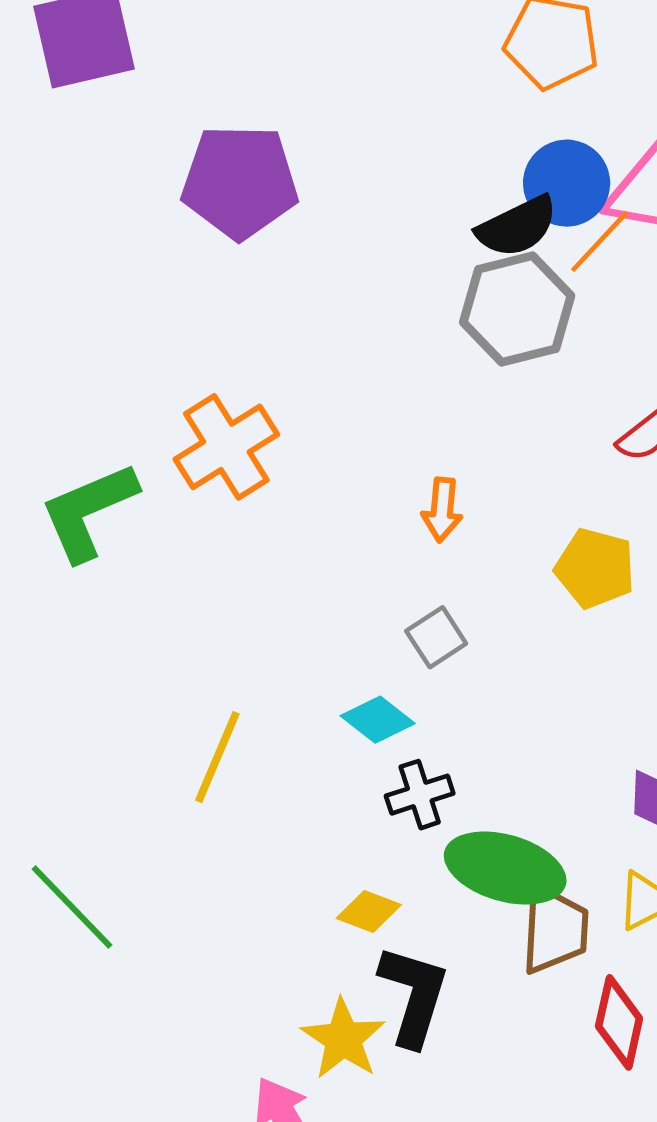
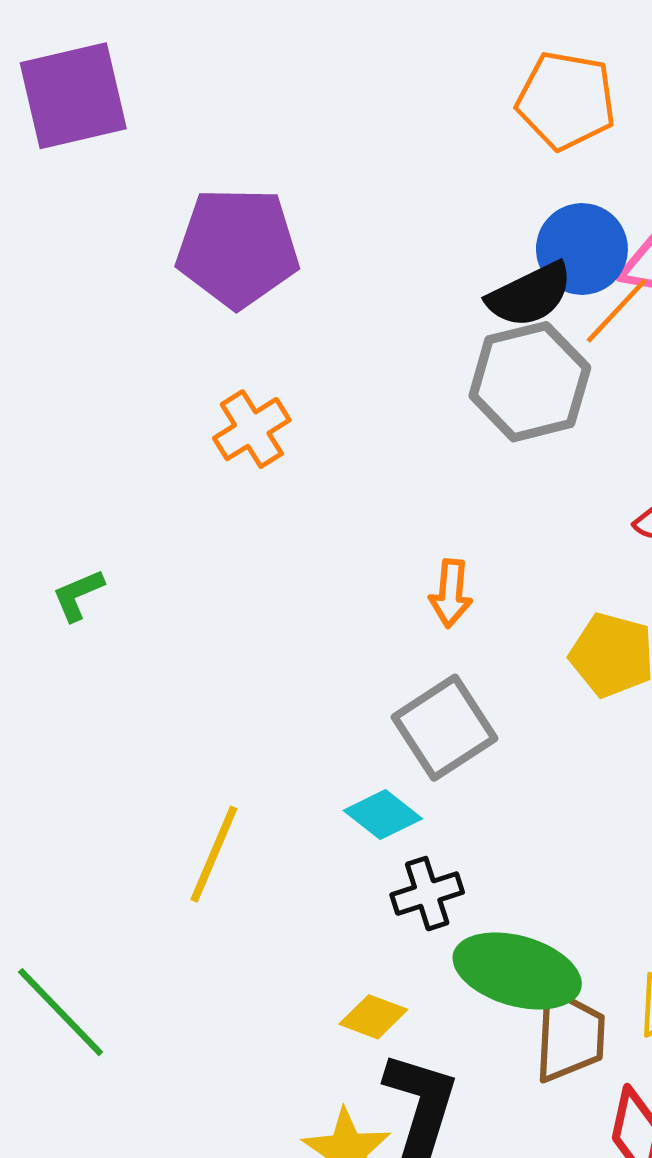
orange cross: (226, 447) -> (252, 429), moved, size x0.7
green L-shape: (88, 511) -> (78, 595), size x0.5
gray square: (436, 637) -> (445, 728), size x1.6

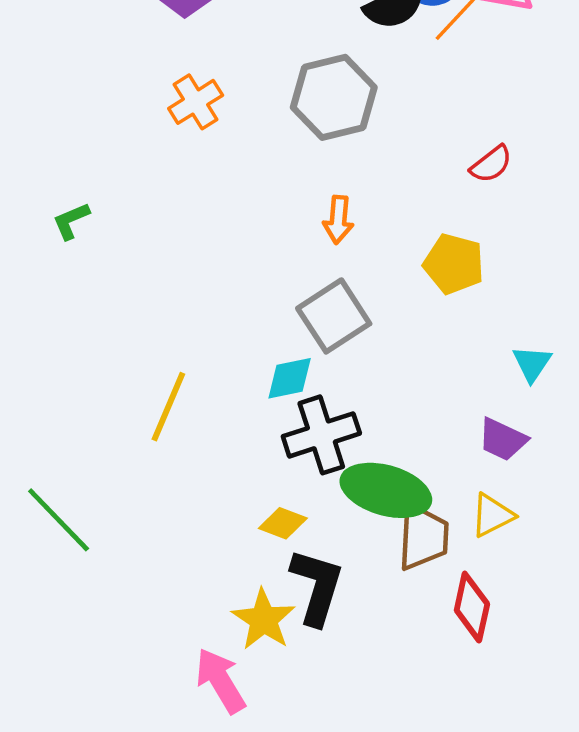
gray hexagon: (530, 382) -> (334, 97), moved
cyan diamond: (383, 815) -> (290, 378), turned -50
black cross: (427, 894) -> (321, 435), size x1.5

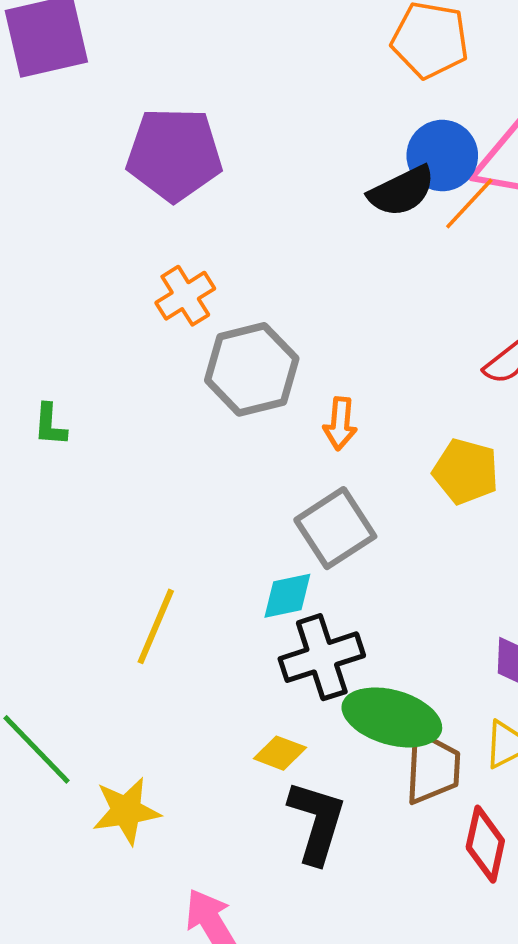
gray hexagon: (334, 97) -> (252, 369), moved
green L-shape: (71, 221) -> (50, 425), turned -63
yellow star: (264, 620) -> (126, 811), moved, turned 30

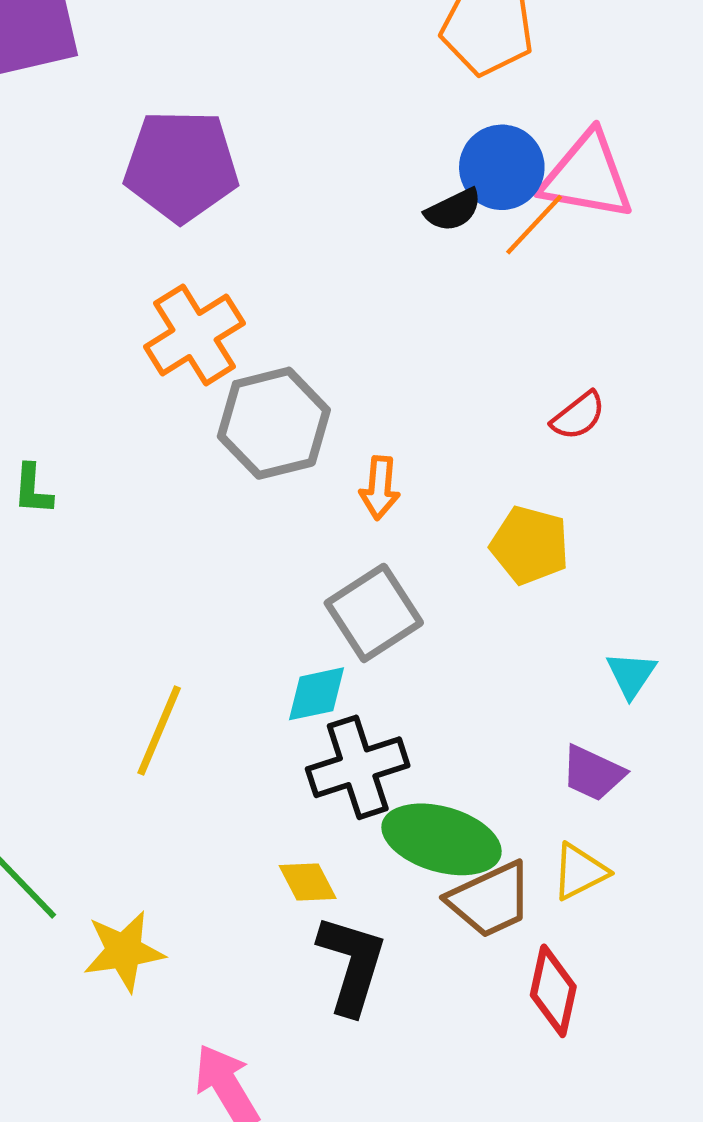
black semicircle: (402, 191) -> (453, 210), size x0.7
orange cross: (185, 296) -> (194, 335), size x1.4
yellow diamond: (280, 753) -> (308, 882), turned 42
brown trapezoid: (432, 768) -> (490, 900), turned 62

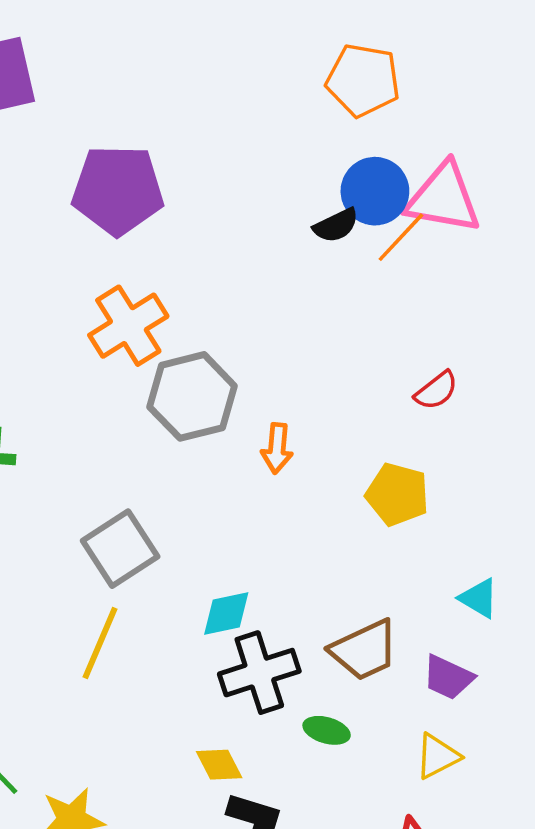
gray square: (374, 613) -> (120, 549), moved
cyan triangle: (631, 675) -> (479, 598), turned -33
green ellipse: (442, 839) -> (327, 730), size x0.5
brown trapezoid: (490, 900) -> (364, 650), moved

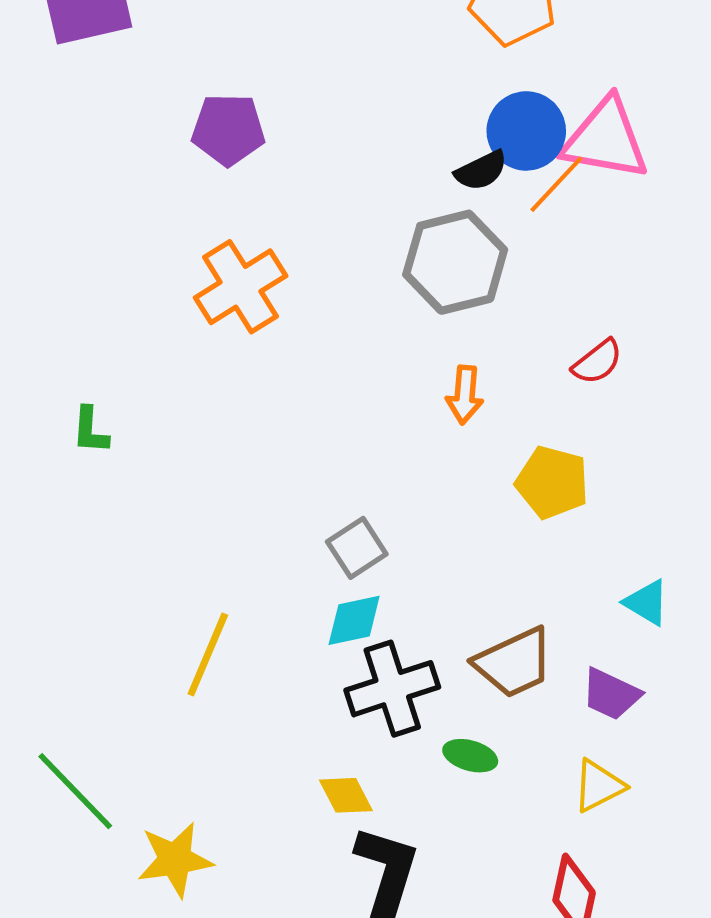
purple pentagon: (118, 190) -> (228, 130), size x0.7
gray hexagon: (192, 396) -> (455, 262), moved
orange arrow: (277, 448) -> (465, 395), moved
gray square: (120, 549) -> (357, 548), moved, size x0.7

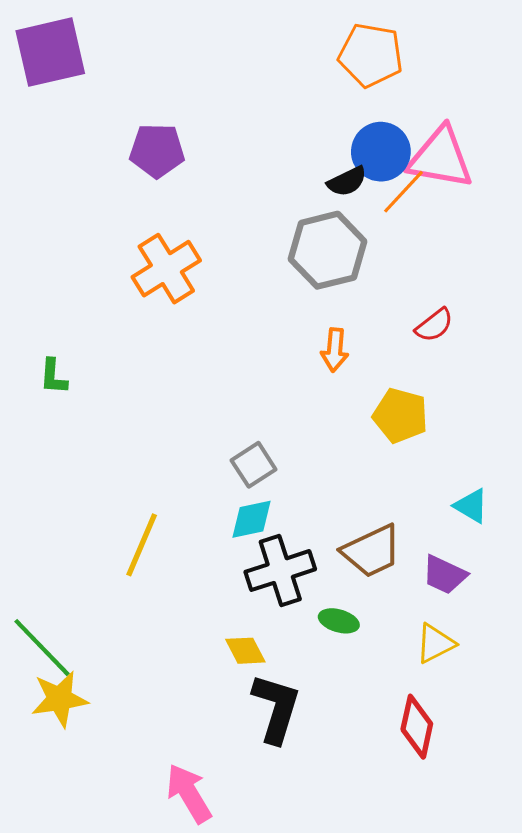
yellow star: (175, 860) -> (60, 699), moved

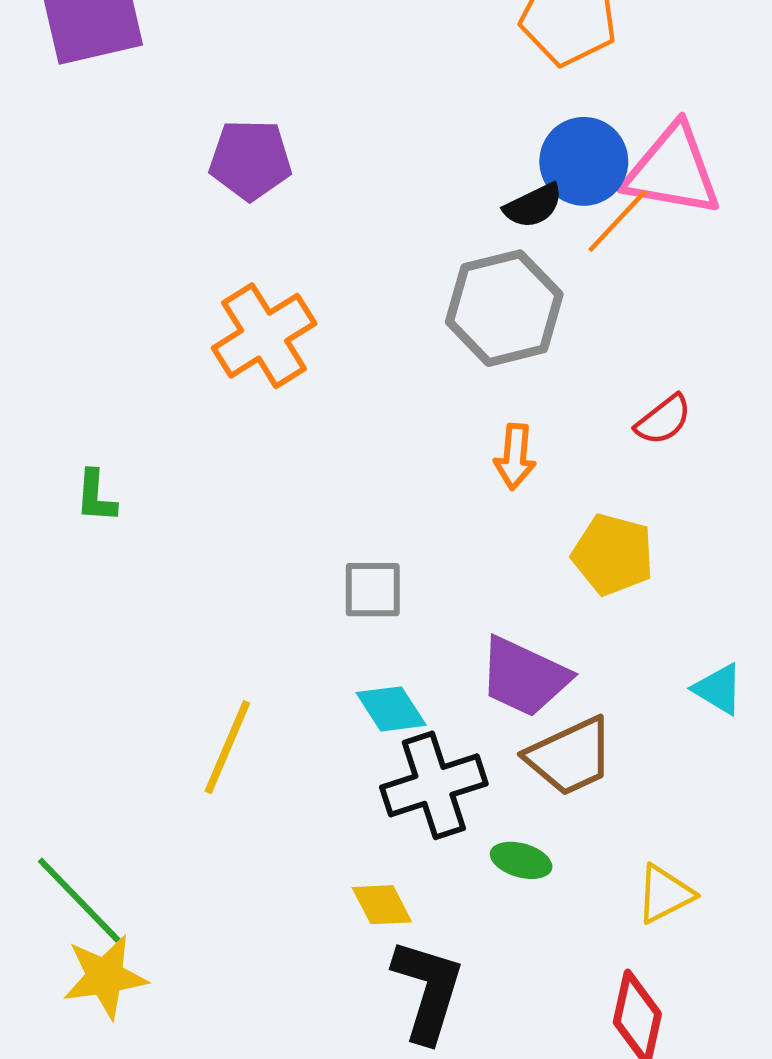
gray square: (254, 465) -> (373, 590), moved, turned 33
cyan diamond: (252, 519) -> (391, 709), turned 69
purple trapezoid: (445, 575) -> (524, 677), moved, size x1.4

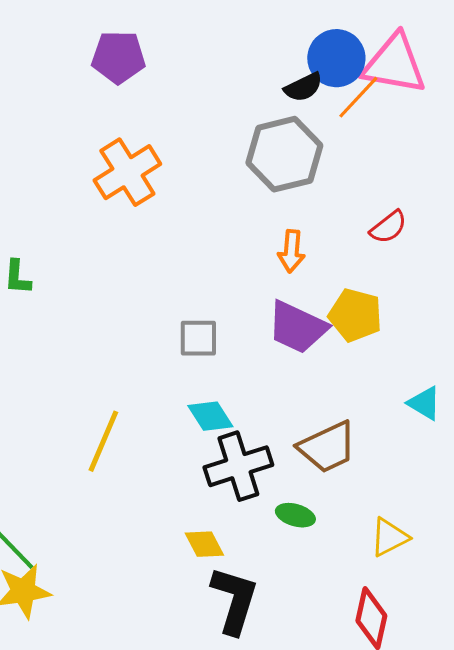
purple trapezoid: (524, 677) -> (297, 327), moved

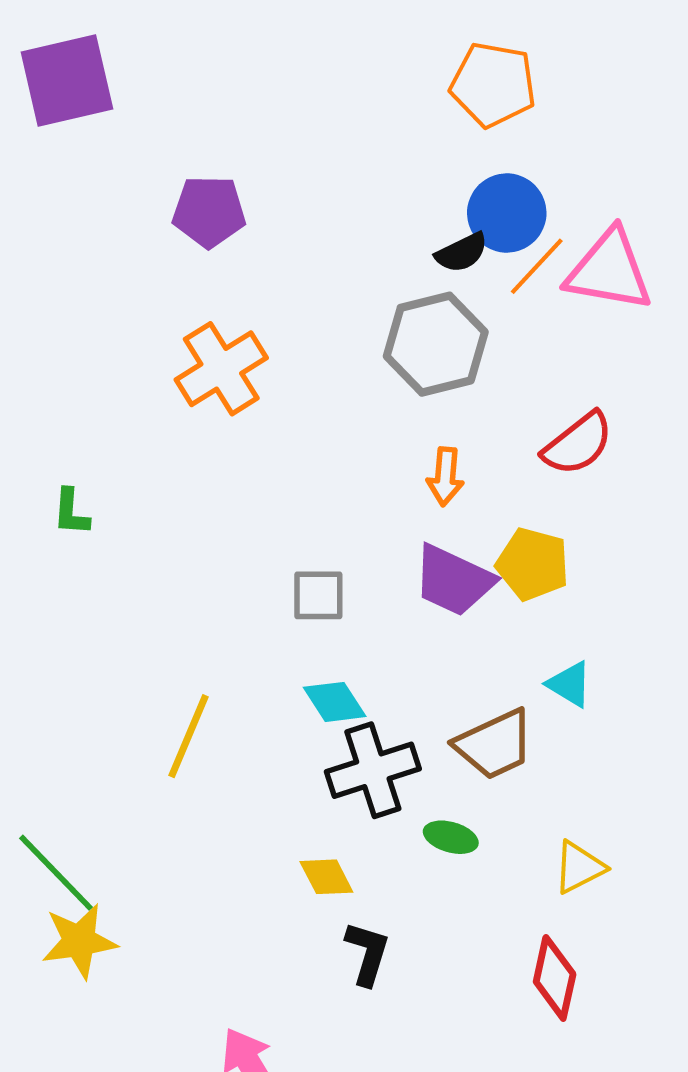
pink triangle: (394, 64) -> (609, 270), moved
red semicircle: (388, 227) -> (578, 444), size x1.4
cyan triangle: (424, 403) -> (570, 684), moved
black L-shape: (234, 600) -> (367, 953), size x0.7

